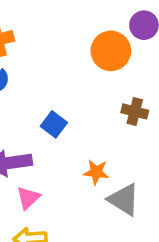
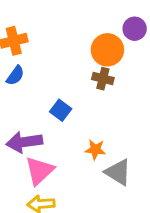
brown cross: (135, 111) -> (103, 79), moved
pink triangle: (28, 198) -> (39, 171), size x1.5

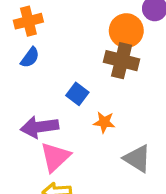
brown cross: (103, 79) -> (122, 61), size x1.5
orange star: (95, 150) -> (104, 122), moved

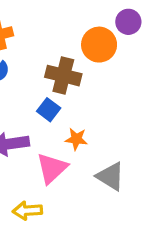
brown cross: (122, 61) -> (63, 76), moved
pink triangle: (55, 157) -> (52, 168), moved

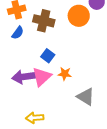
brown cross: (63, 76) -> (44, 21), moved
pink triangle: (52, 168) -> (42, 77), moved

